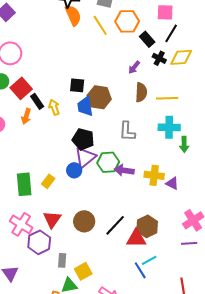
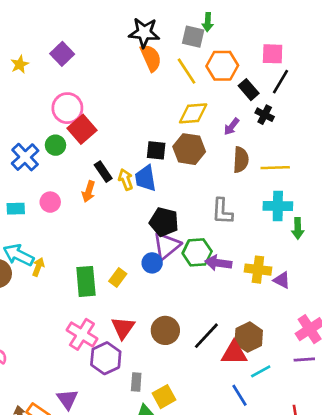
yellow diamond: (181, 57) -> (193, 113), moved
red square: (21, 88) -> (82, 129), moved
brown hexagon: (99, 97) -> (189, 149), moved
blue trapezoid: (85, 106) -> (145, 178), moved
cyan line: (149, 260) -> (261, 371), moved

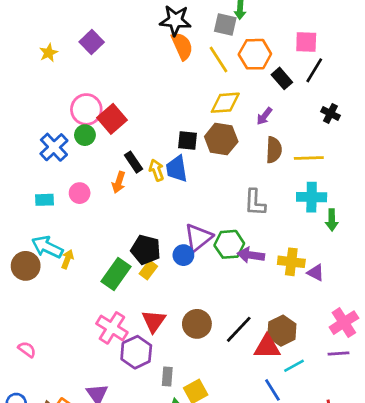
pink circle: (67, 108) -> (86, 109), moved
black cross: (265, 115) -> (330, 113), moved
black pentagon: (164, 222) -> (146, 250), moved
green rectangle: (86, 281) -> (116, 274), turned 40

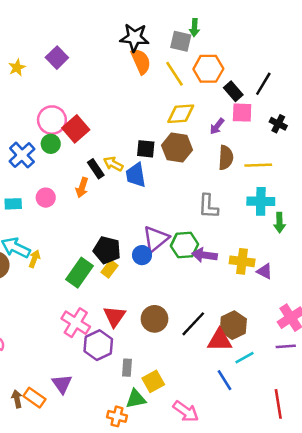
pink square: (306, 42) -> (242, 113), moved
yellow arrow: (156, 170) -> (113, 164), moved, turned -42

